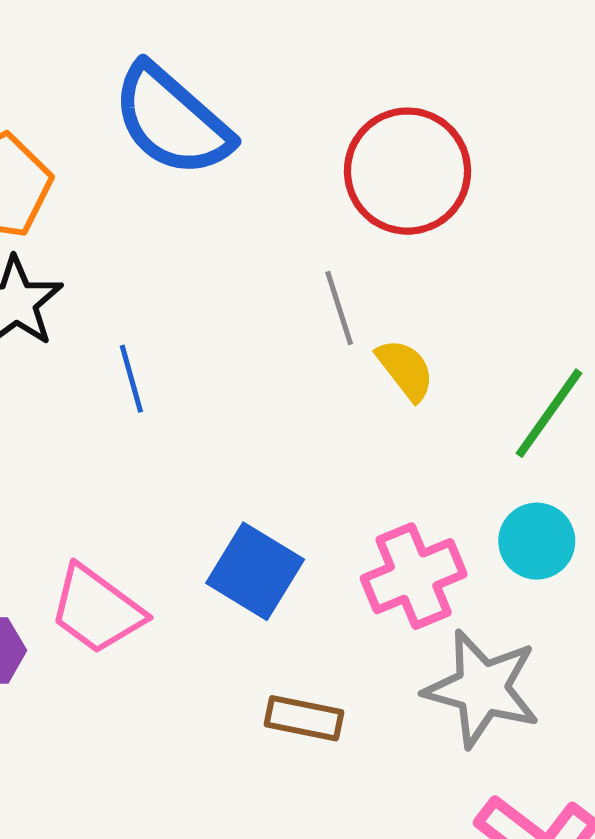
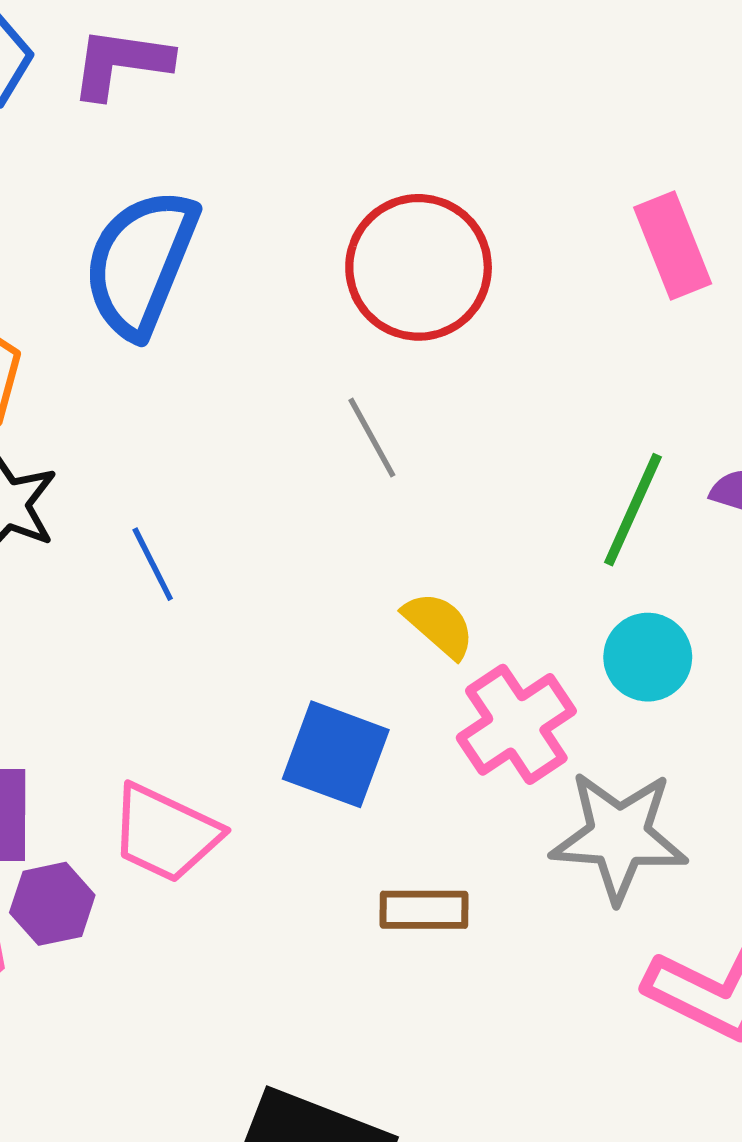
blue semicircle: (172, 120) -> (140, 263), turned 82
yellow semicircle: (405, 370) -> (439, 625), moved

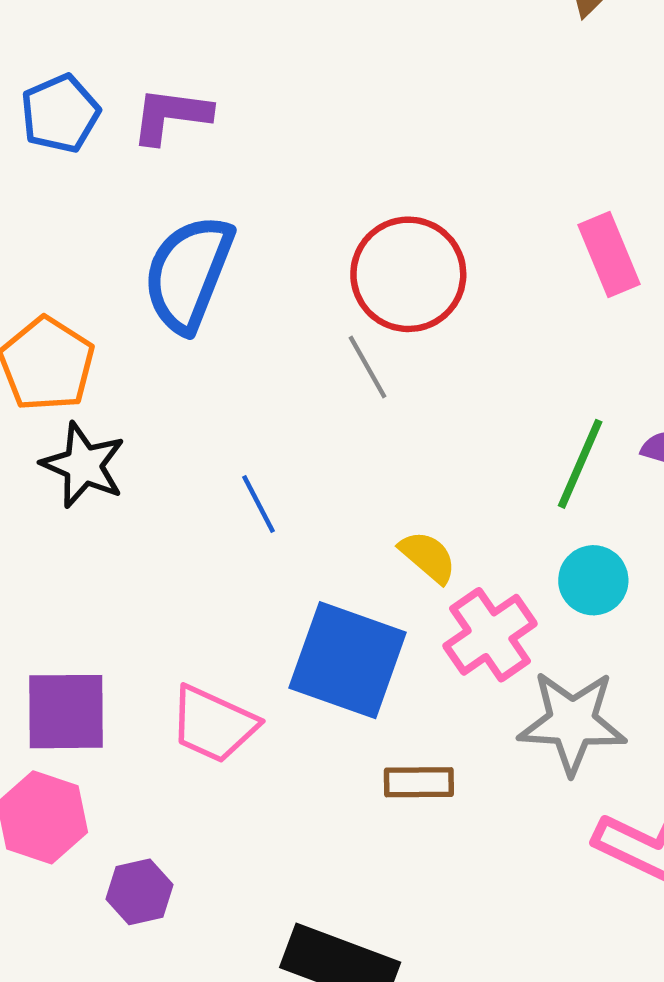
gray line: (372, 438) -> (368, 367), moved
blue line: (153, 564) -> (259, 504), moved
blue square: (336, 754) -> (348, 660), size x1.4
purple hexagon: (52, 904) -> (139, 892), moved

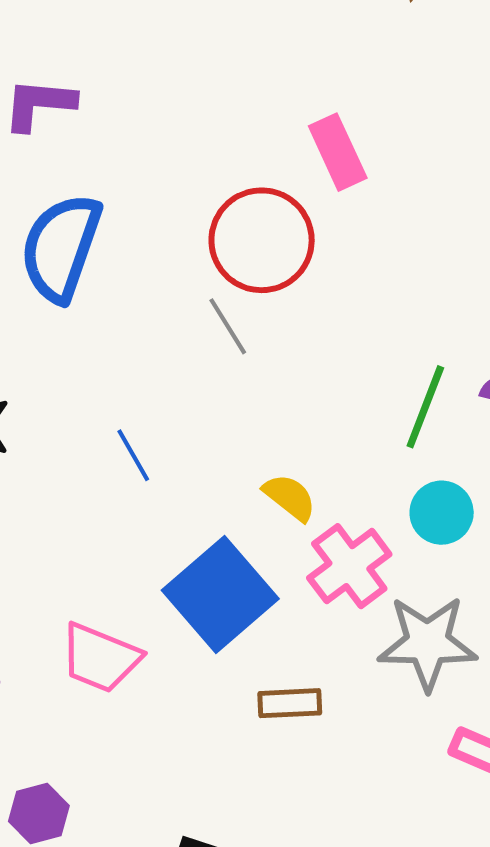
pink rectangle: (609, 255) -> (338, 152), moved
blue square: (348, 660) -> (220, 594), turned 32

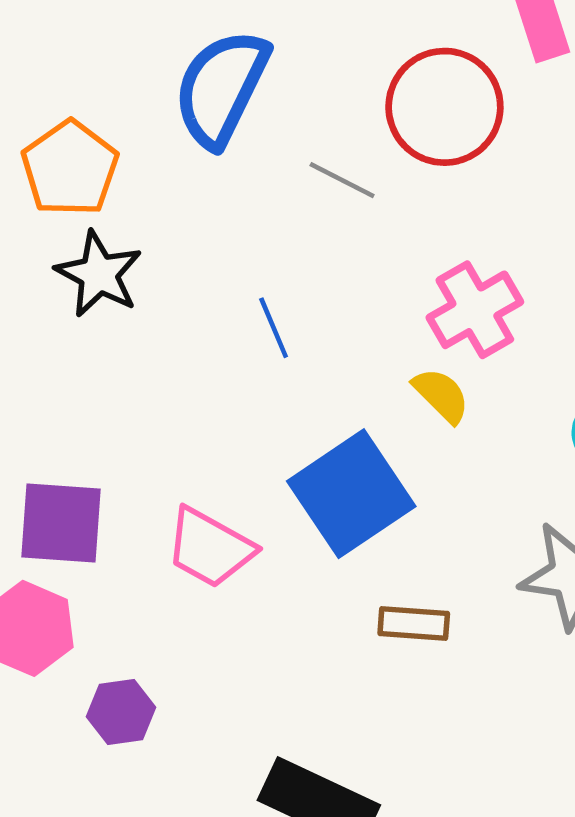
gray line: (228, 326) -> (342, 180), moved, turned -38
pink cross: (349, 566) -> (475, 310), moved

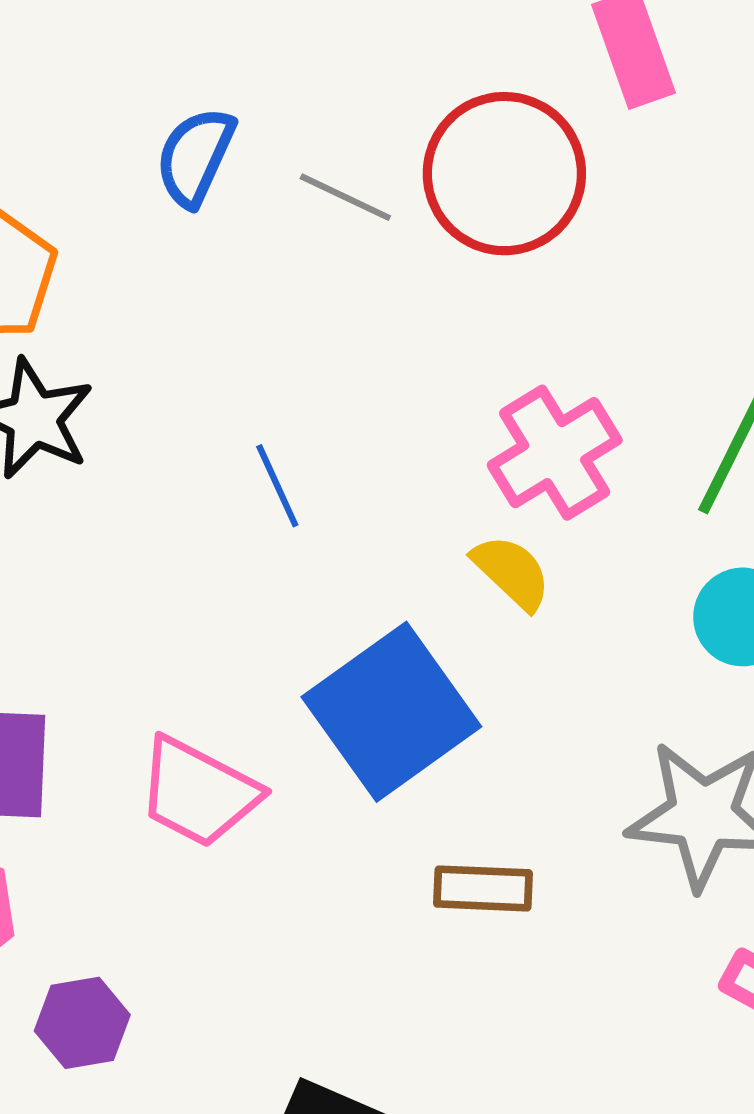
blue semicircle: (221, 88) -> (195, 157), size x0.6
gray line: (342, 180) -> (345, 197), moved

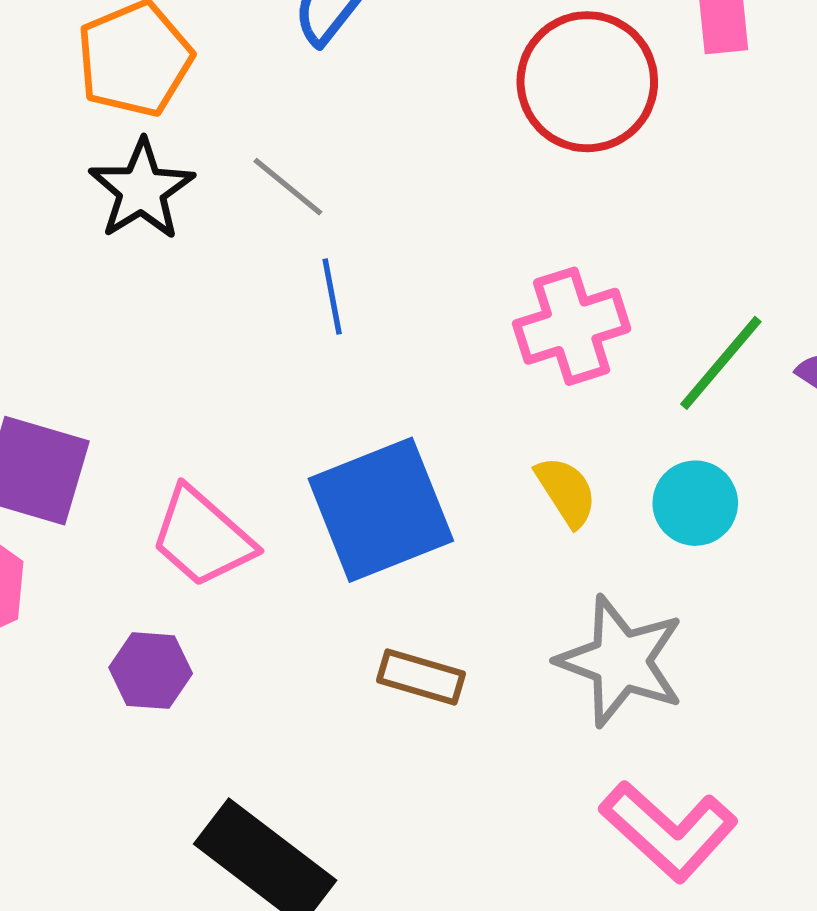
gray line: (345, 197) -> (288, 187), moved
yellow semicircle: (512, 572) -> (566, 491), moved
purple hexagon: (82, 1023) -> (151, 671), moved

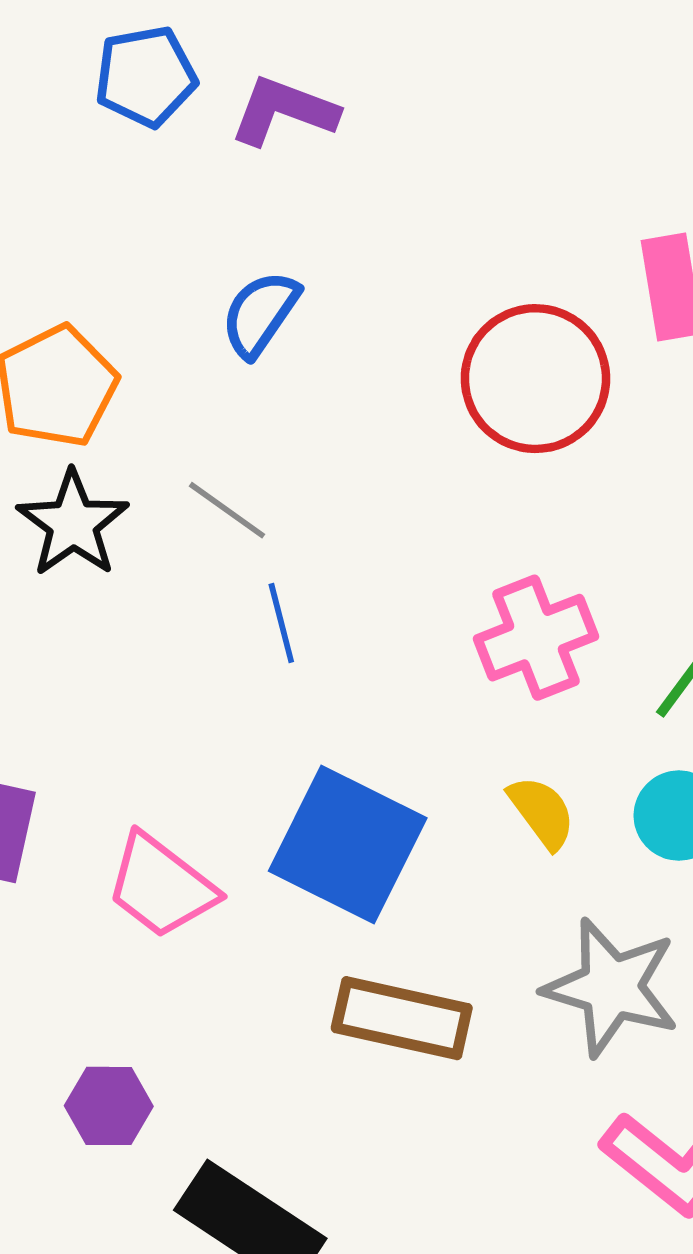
blue square: (381, 510) -> (348, 845), turned -38
purple hexagon: (151, 671) -> (109, 1106), moved
brown rectangle: (421, 677) -> (402, 1018), size x1.5

